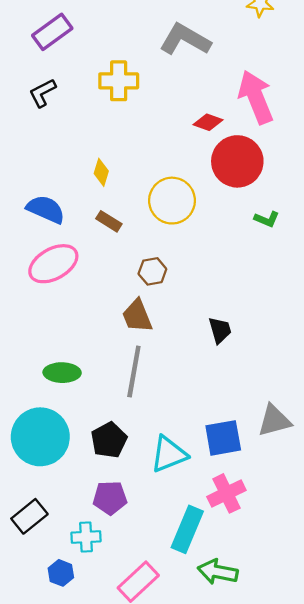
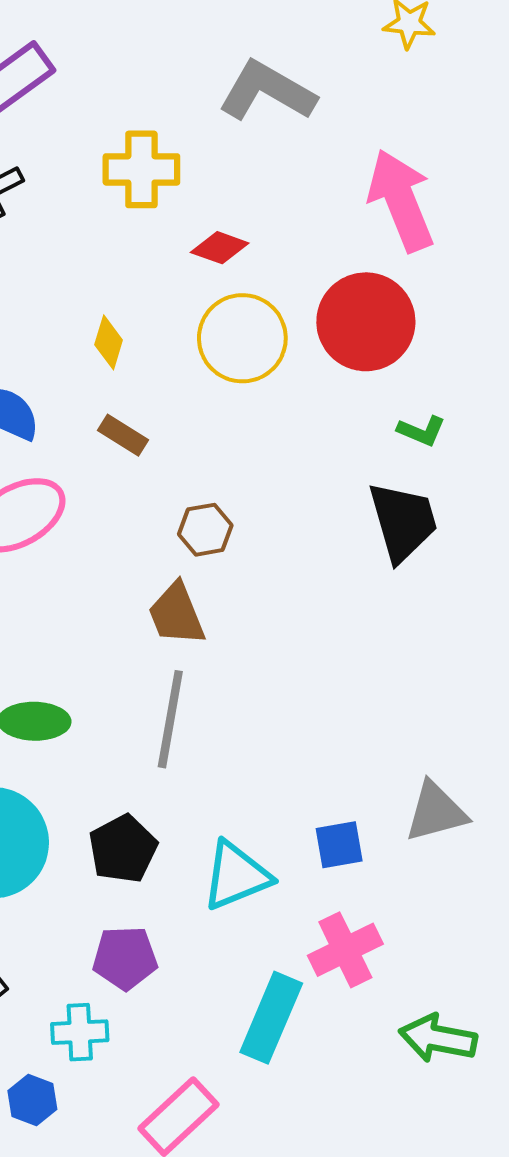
red diamond: (208, 122) -> (220, 248), moved
yellow circle: (172, 201) -> (242, 338), moved
black trapezoid: (220, 330) -> (403, 522), moved, size x1.6
blue square: (223, 438) -> (339, 845), size x0.7
green arrow: (218, 572) -> (438, 1038), moved

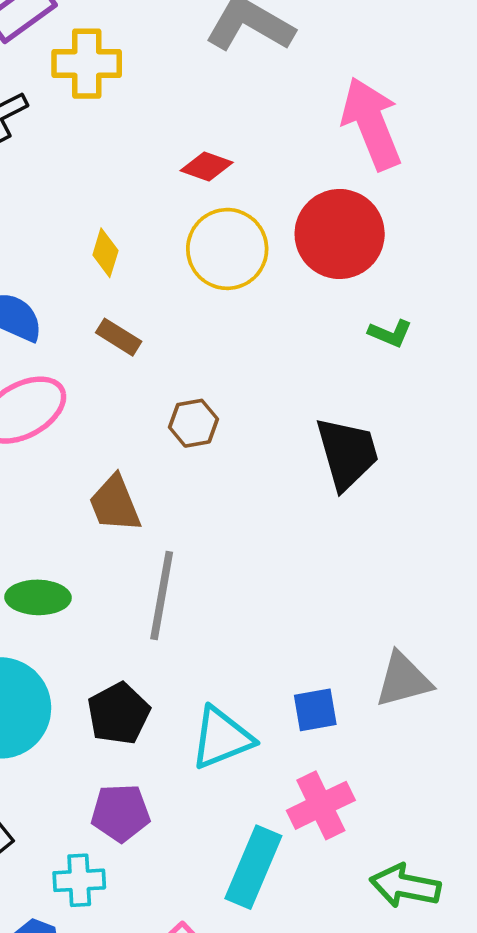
yellow cross: (141, 169) -> (87, 64), moved
black trapezoid: (403, 522) -> (347, 453), moved
brown trapezoid: (176, 614) -> (115, 504), moved

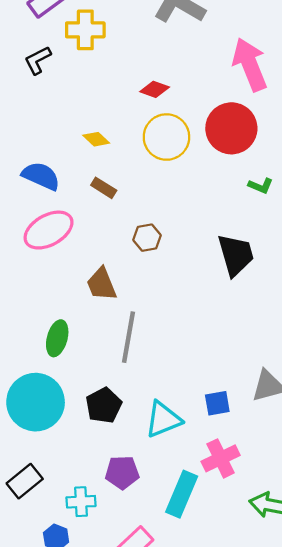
yellow diamond: (105, 253) -> (96, 139), turned -64
green ellipse: (38, 597) -> (57, 338), turned -76
purple pentagon: (120, 813) -> (122, 472), moved

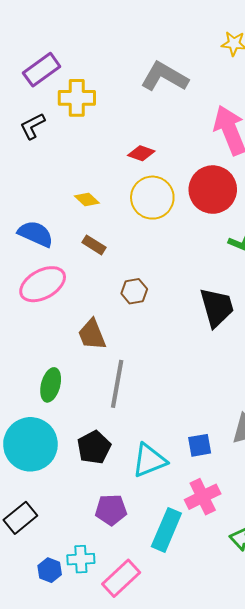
cyan cross: (81, 502) -> (81, 559), moved

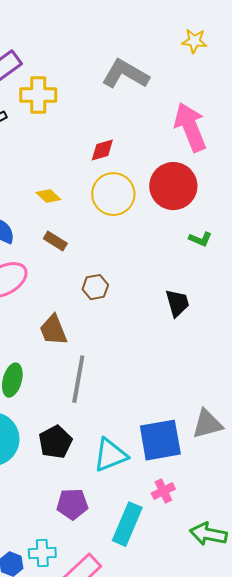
red diamond: (141, 153) -> (102, 150), turned -36
black trapezoid: (217, 307) -> (177, 303), size x0.7
blue square: (200, 445) -> (160, 440), size x1.8
pink cross: (203, 497) -> (163, 491), size x0.7

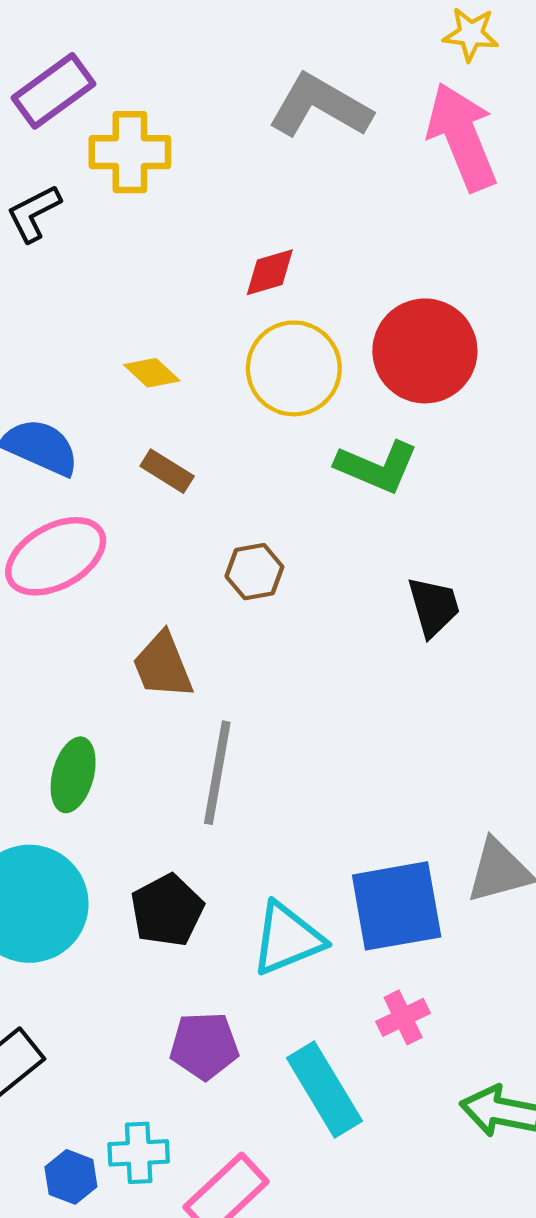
pink arrow: (190, 127) -> (462, 137), moved
green L-shape: (200, 239) -> (377, 467), moved, size x1.6
cyan rectangle: (127, 524) -> (324, 1089), turned -54

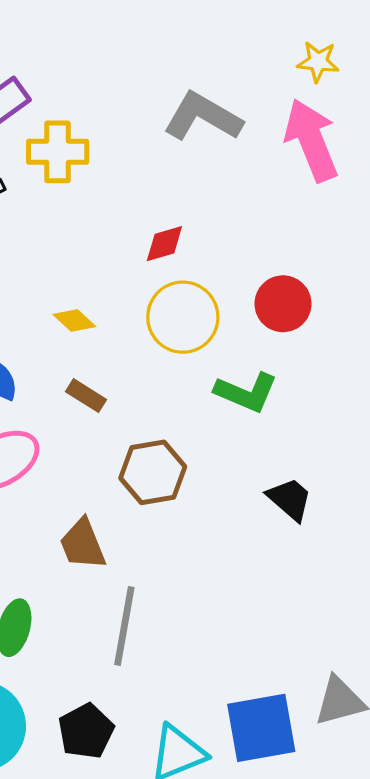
red circle: (425, 351) -> (283, 304), size x0.7
brown hexagon: (254, 572) -> (153, 472), size x1.5
black trapezoid: (434, 607) -> (290, 499), turned -33

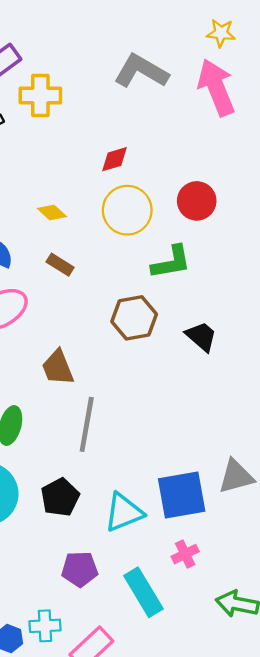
green L-shape: (246, 392) -> (171, 262), turned -33
brown hexagon: (153, 472) -> (134, 318), moved

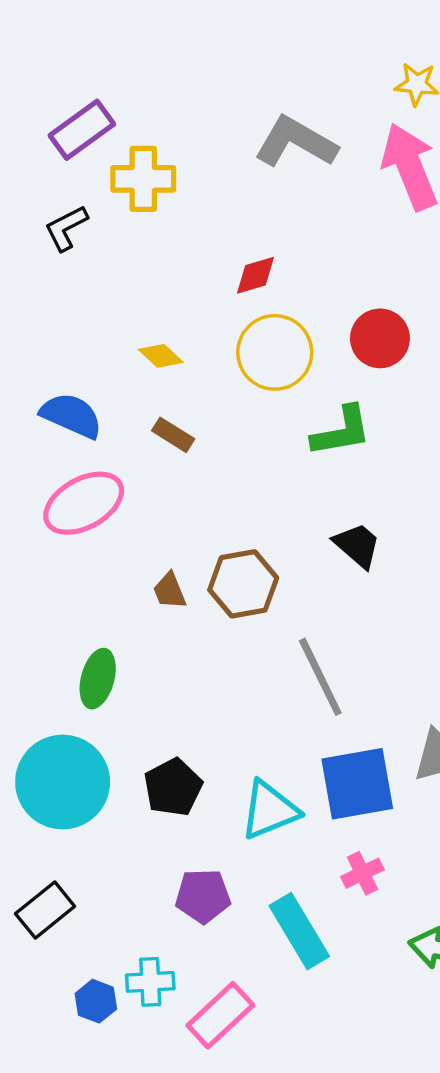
brown hexagon: (134, 318) -> (243, 584), moved
black trapezoid: (201, 336) -> (357, 545), moved
brown trapezoid: (58, 368) -> (170, 591), size x0.7
gray line: (87, 424) -> (320, 677), moved, turned -36

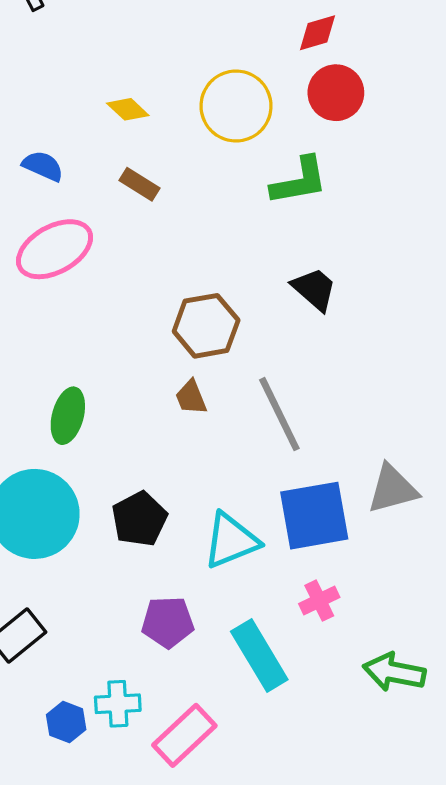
red diamond: (255, 275) -> (318, 33), moved
blue semicircle: (71, 416) -> (43, 166), size x0.7
brown trapezoid: (170, 591) -> (191, 397), moved

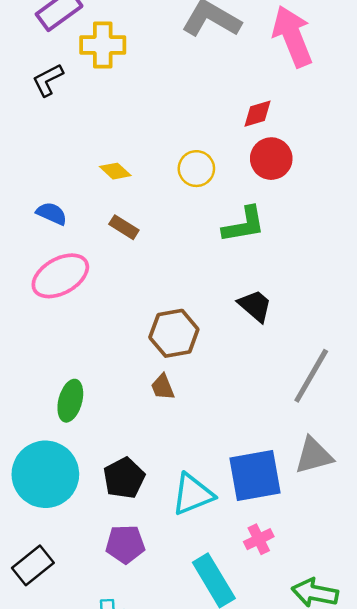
yellow circle: (236, 106) -> (196, 169), size x0.7
gray line: (279, 414) -> (311, 376), moved, turned 56
purple pentagon: (168, 622) -> (125, 544), moved

